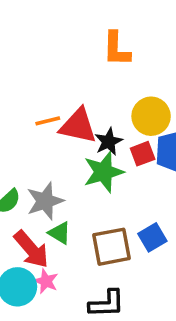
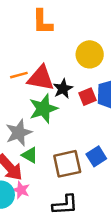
orange L-shape: (116, 49) -> (42, 22), moved
yellow circle: (151, 116) -> (90, 54), moved
green star: (104, 172) -> (43, 109), moved

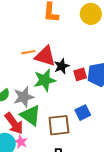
yellow circle: (90, 54) -> (91, 14), moved
green triangle: (30, 155) -> (31, 115), size x1.6
blue square: (96, 156) -> (83, 113), moved

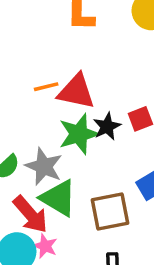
black star: (62, 66) -> (107, 126), moved
gray star: (24, 97) -> (44, 166), turned -30

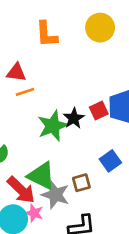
red triangle: (76, 92) -> (16, 72), moved, size x0.7
gray star: (44, 166) -> (55, 195), moved
brown square: (110, 211) -> (81, 183), size x0.6

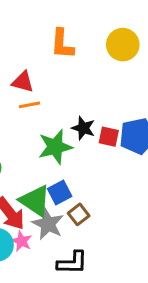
red square: (99, 110) -> (109, 137), turned 30
black star: (74, 118) -> (83, 128), moved, turned -30
blue square: (110, 161) -> (60, 193), moved
brown square: (81, 183) -> (79, 214), turned -30

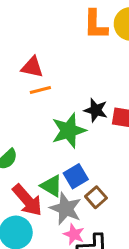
orange L-shape: (62, 44) -> (95, 25), moved
green triangle: (35, 201) -> (51, 186), size x0.7
pink star: (21, 241) -> (74, 234), moved

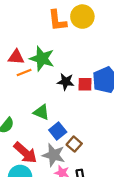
green star: (69, 131) -> (42, 59), moved, turned -30
green triangle: (51, 186) -> (41, 112), moved

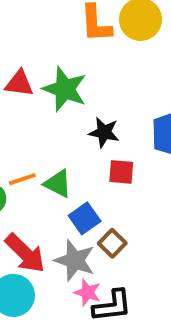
orange line: (24, 72) -> (22, 179), moved
red square: (85, 84) -> (121, 172), moved

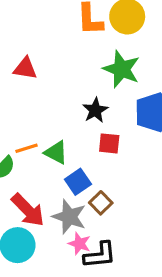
green star: (65, 89) -> (121, 69), moved
black star: (104, 132) -> (95, 110), turned 30

